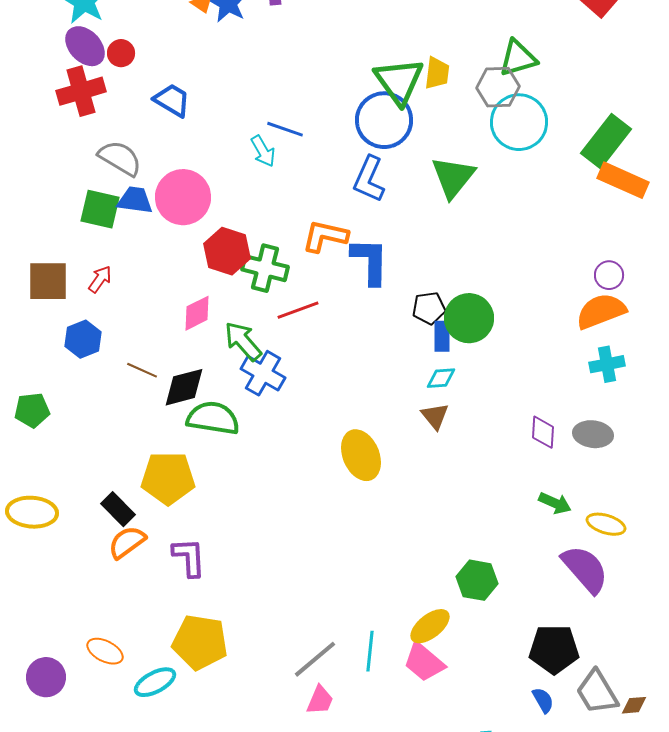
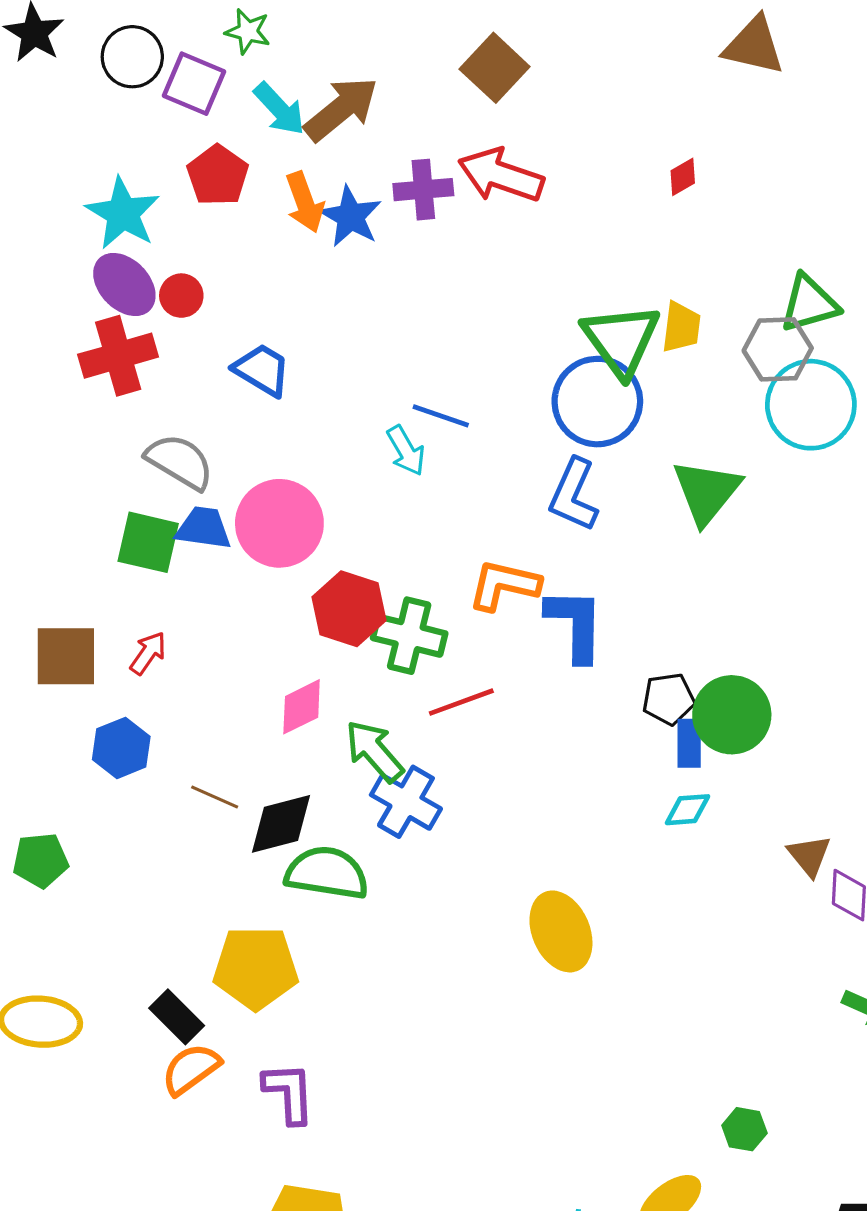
brown triangle: (435, 416) -> (809, 856), moved
green hexagon: (477, 580) -> (744, 1129), size x0.7

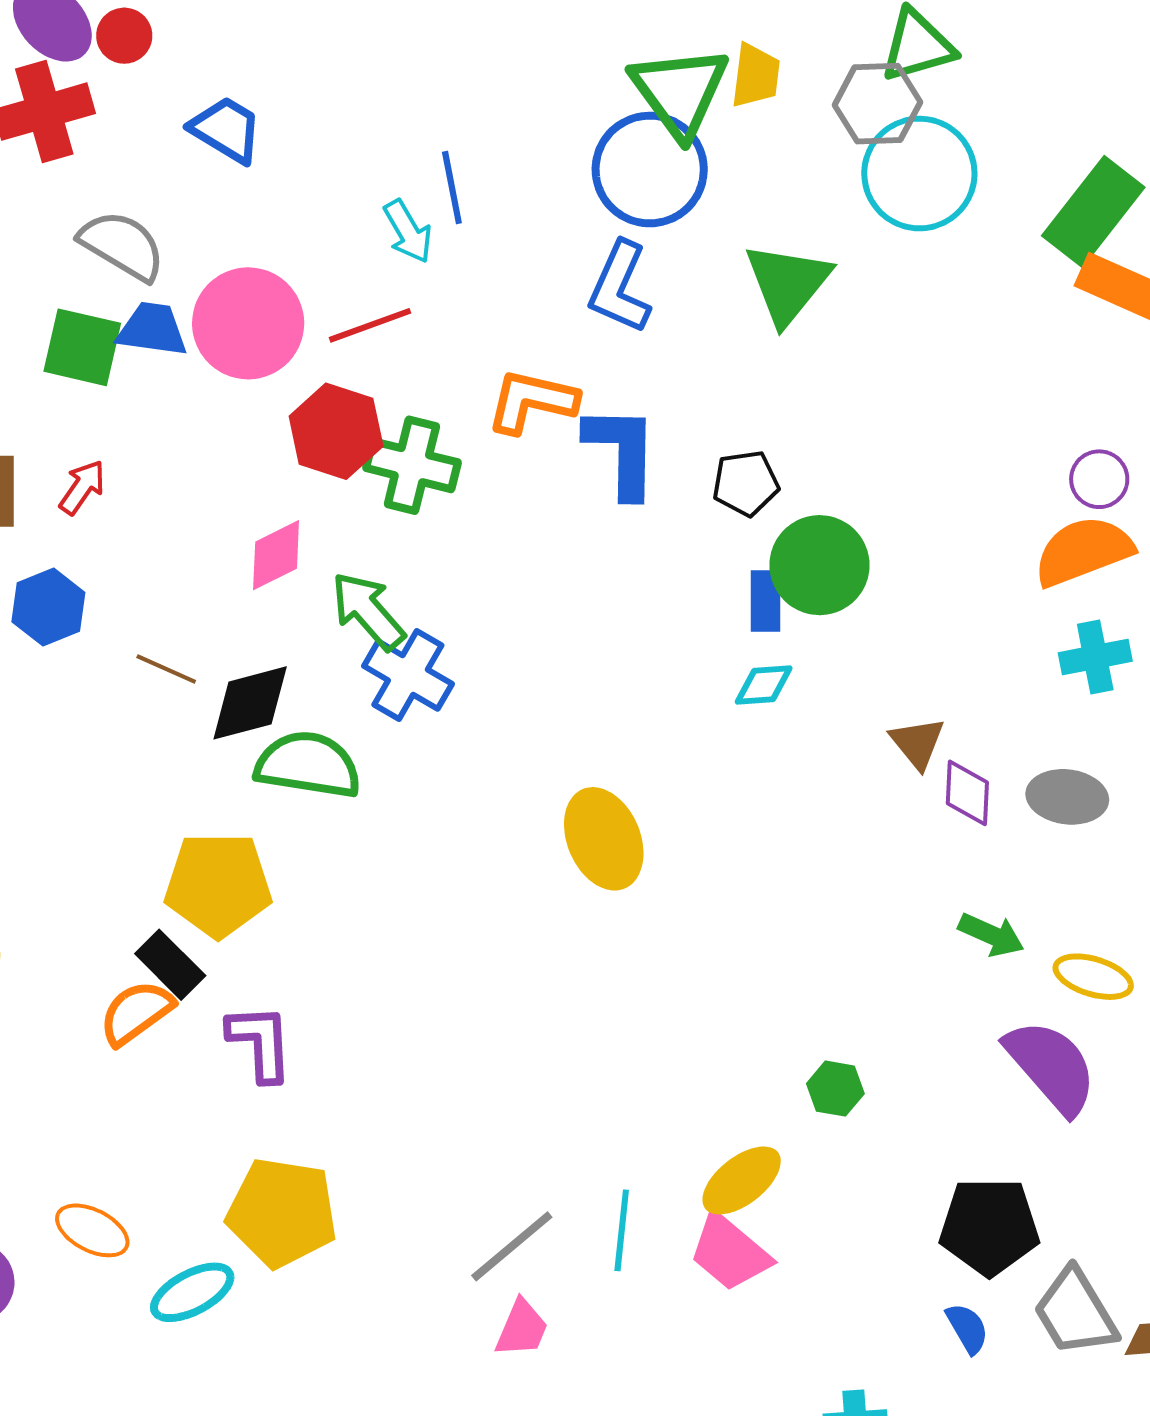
blue line: (441, 416) -> (452, 188), turned 60
black pentagon: (669, 699) -> (746, 483), moved
red line: (461, 702) -> (370, 325), moved
black rectangle: (177, 1017) -> (170, 965), moved

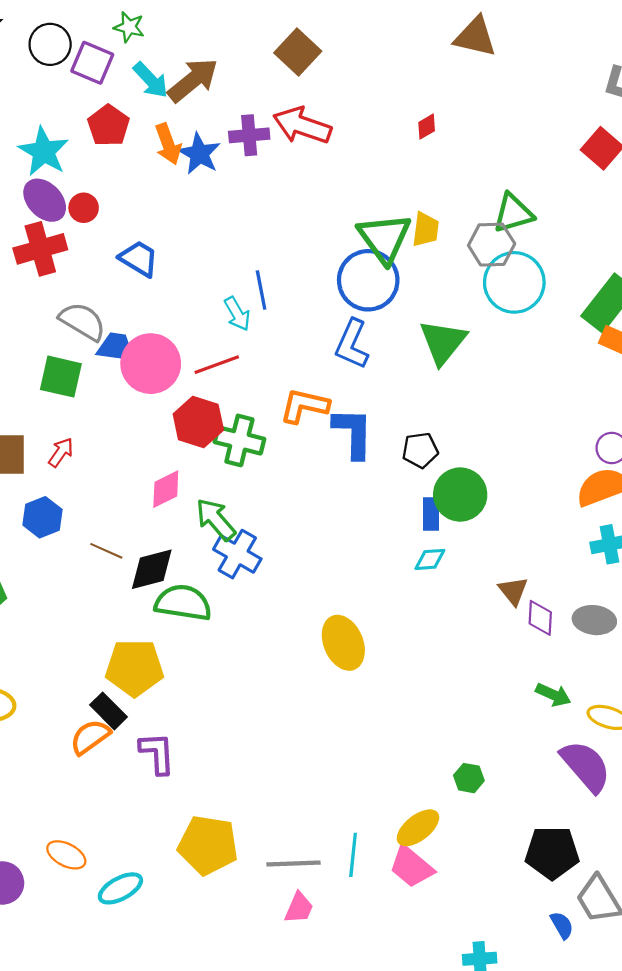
blue trapezoid: (152, 329) -> (116, 347), moved
yellow pentagon: (282, 1212) -> (208, 845), moved
gray line: (512, 1246) -> (294, 864), turned 38
blue semicircle: (967, 1328) -> (562, 925), moved

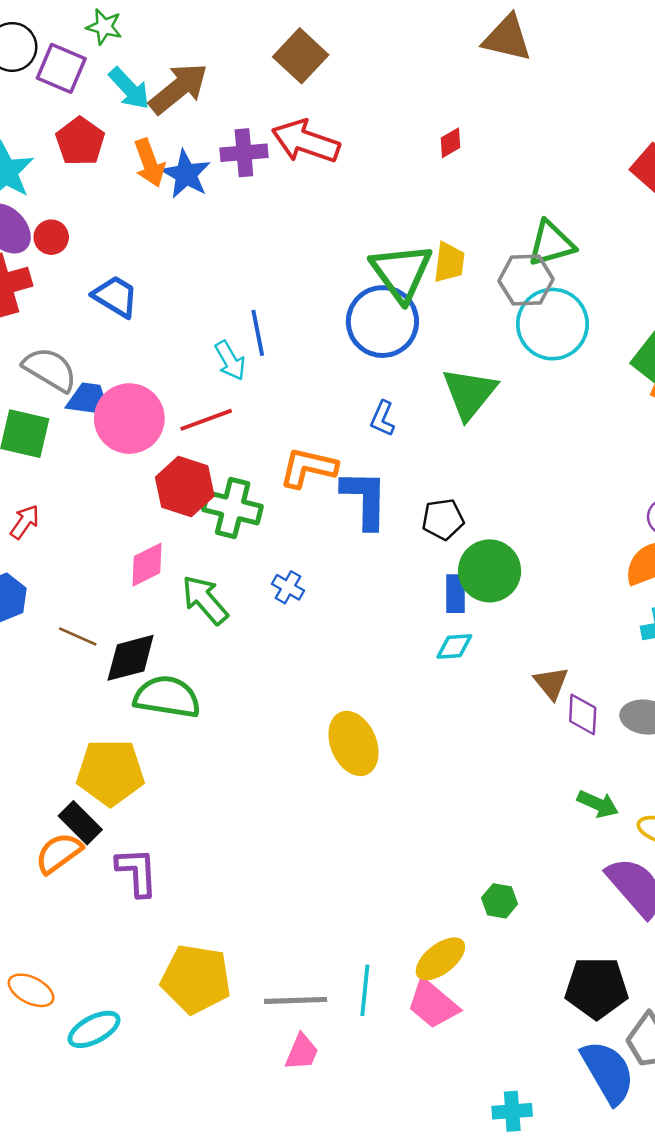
blue L-shape: (352, 344) -> (382, 419), moved, size x0.6
blue cross: (237, 554) -> (288, 587), moved, size x0.6
blue semicircle: (562, 925) -> (608, 1072), size x2.0

